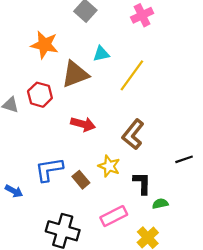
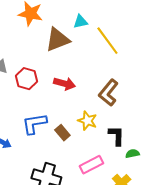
yellow line: (132, 75) -> (107, 41), turned -72
red hexagon: (40, 95) -> (26, 79), moved

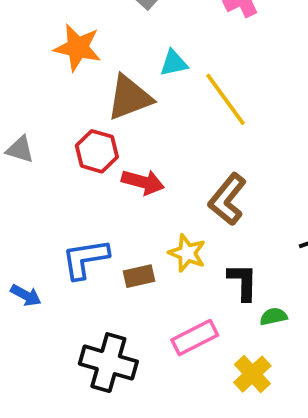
red hexagon: (26, 79) -> (97, 151), moved
brown rectangle: (62, 133) -> (139, 276), turned -63

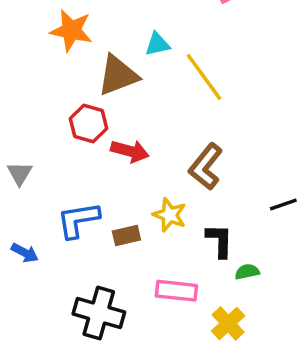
gray triangle: (20, 149) -> (20, 173), moved, turned 44
pink rectangle: (195, 338) -> (176, 291), turned 33

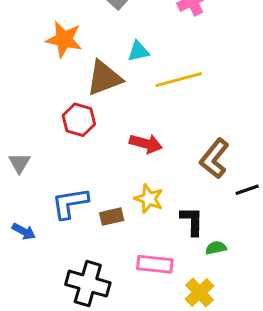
yellow line: (204, 77) -> (179, 80), turned -69
red arrow: (130, 151) -> (146, 144), moved
brown L-shape: (206, 167) -> (214, 158), moved

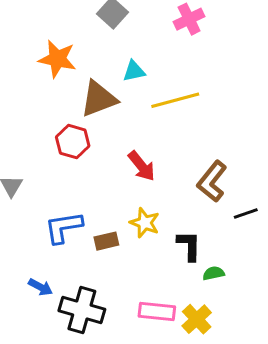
red arrow: (146, 144) -> (142, 166), turned 36
blue arrow: (24, 231) -> (41, 287), moved
pink rectangle: (155, 264) -> (157, 312), moved

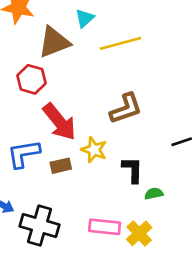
cyan triangle: (134, 71) -> (85, 18), turned -30
red arrow: (142, 166) -> (59, 122), moved, size x1.4
brown L-shape: (212, 181) -> (126, 109), moved, turned -148

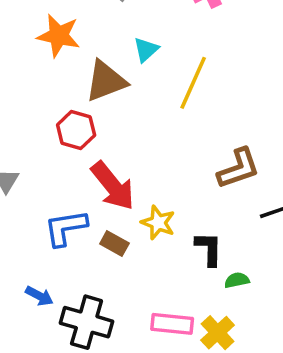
yellow line: (121, 43) -> (193, 83), turned -51
brown L-shape: (126, 109) -> (239, 168), moved
brown rectangle: (61, 166) -> (114, 244), turned 42

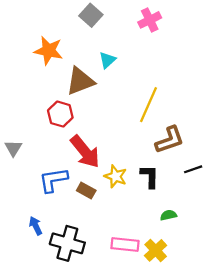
yellow line: (193, 83) -> (148, 105), moved
black L-shape: (209, 249) -> (150, 176), moved
blue arrow: (39, 296) -> (36, 226), turned -144

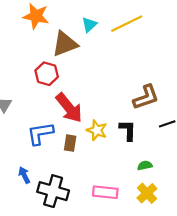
yellow line: (148, 105) -> (127, 24), moved, turned 40
brown rectangle: (86, 190) -> (70, 143), turned 70
yellow cross: (156, 250) -> (147, 193), moved

